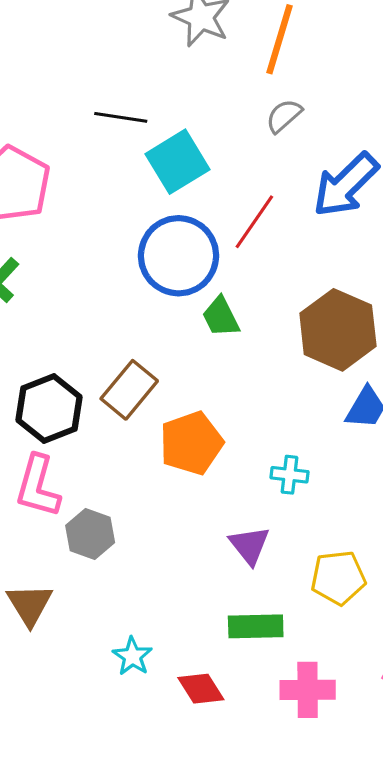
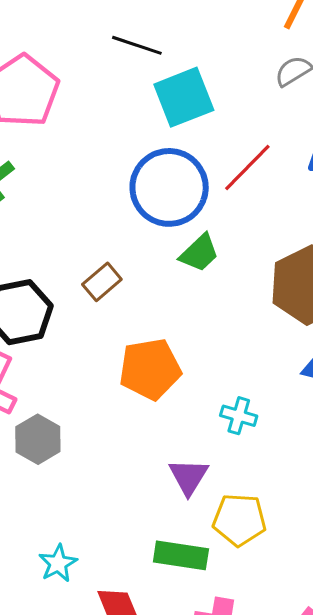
green trapezoid: (221, 317) -> (199, 253), turned -117
brown rectangle: (129, 390) -> (102, 282), moved, size x0.7
yellow pentagon: (338, 578) -> (239, 520), moved

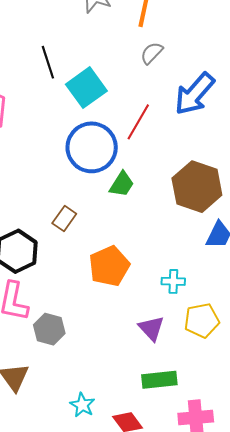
black line: (137, 45) -> (48, 62), turned 68
yellow pentagon: (239, 520) -> (202, 320), moved

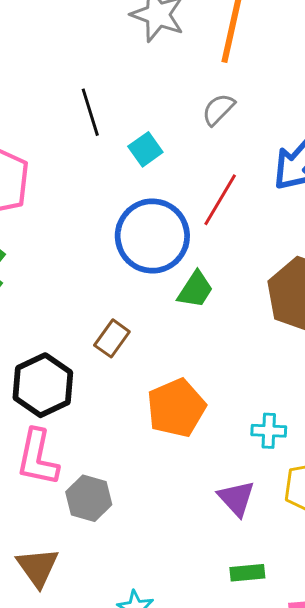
gray semicircle: (152, 53) -> (218, 109), moved
cyan square: (86, 88) -> (145, 149), size x0.6
green rectangle: (159, 380) -> (247, 573), size x0.7

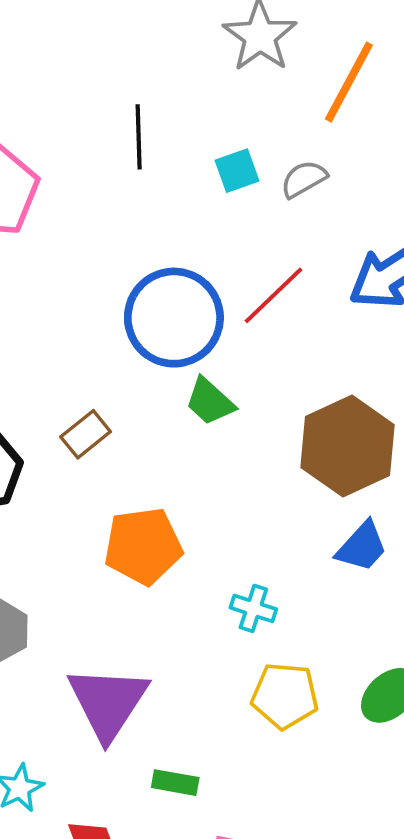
cyan square: (145, 149) -> (237, 171), moved
green trapezoid: (195, 290) -> (210, 402), turned 84
purple triangle: (236, 498) -> (108, 702), moved, size x1.6

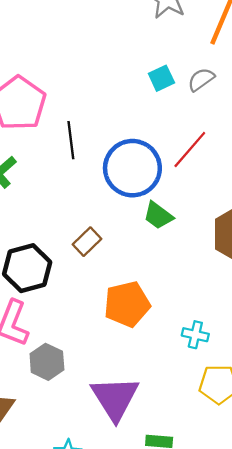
black line: (139, 137) -> (71, 140), moved

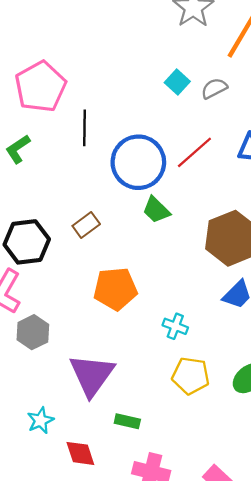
cyan square: (161, 78) -> (177, 82), turned -30

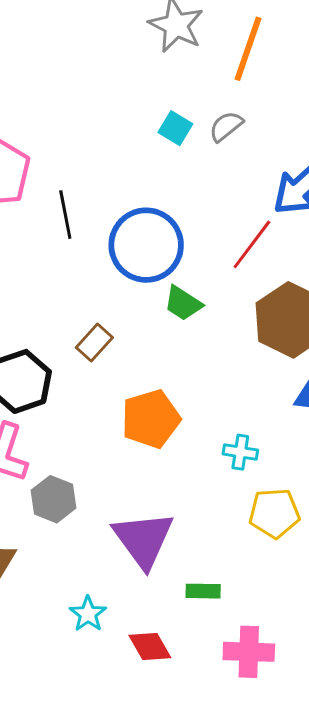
red line: (194, 152) -> (252, 244), moved

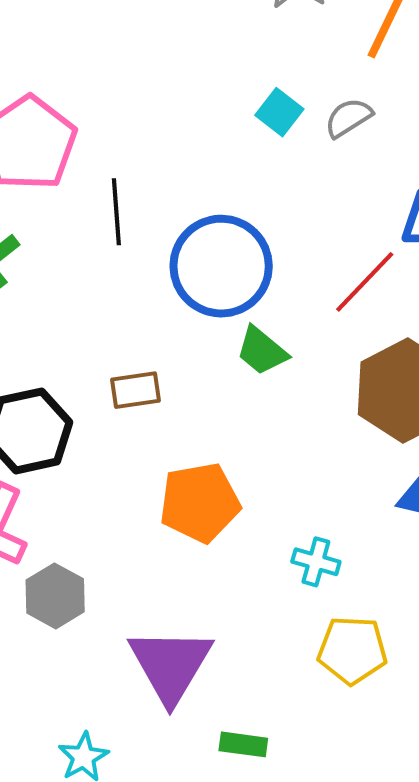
brown rectangle: (94, 343) -> (135, 390), turned 33

